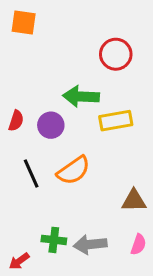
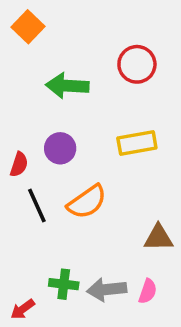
orange square: (24, 22) -> (28, 27), turned 36
green arrow: (81, 96) -> (67, 86), moved
red semicircle: (16, 121) -> (19, 164), moved
pink semicircle: (138, 244) -> (148, 291), moved

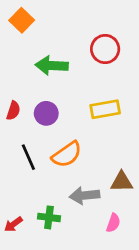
red semicircle: (19, 164) -> (13, 111), moved
gray arrow: (107, 290) -> (85, 196), moved
red arrow: (23, 309) -> (13, 224), moved

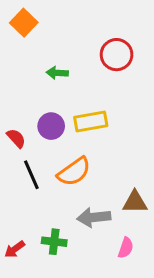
green arrow: (52, 65) -> (57, 73), size x0.6
yellow rectangle: (105, 109) -> (91, 122), moved
red semicircle: (13, 111) -> (16, 138), moved, turned -60

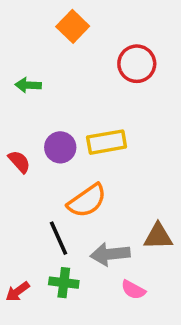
orange square: (24, 23) -> (73, 26), moved
green arrow: (57, 73) -> (28, 85), moved
black line: (31, 175) -> (58, 238), moved
pink semicircle: (126, 248) -> (133, 290), moved, turned 100

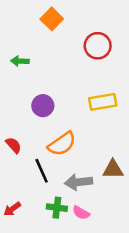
yellow rectangle: (107, 142) -> (103, 102), moved
red semicircle: (19, 162) -> (14, 145), moved
green cross: (64, 283) -> (57, 208), moved
pink semicircle: (133, 290) -> (81, 213), moved

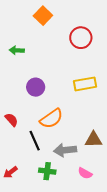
pink semicircle: (81, 213) -> (85, 173), moved

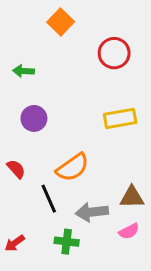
purple circle: (36, 87) -> (34, 118), moved
pink semicircle: (85, 173) -> (129, 231), moved, turned -56

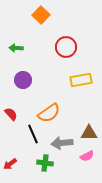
red circle: (114, 53) -> (66, 47), moved

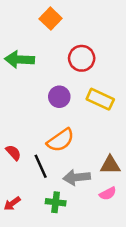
green arrow: (16, 48) -> (20, 60), size x1.6
purple circle: (23, 80) -> (59, 97), moved
yellow rectangle: (81, 80) -> (100, 99), turned 35
red semicircle: (11, 114) -> (13, 153), moved

